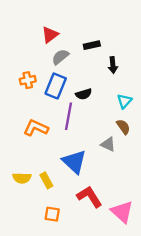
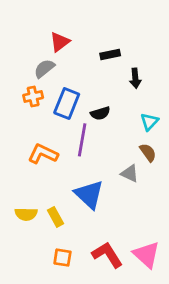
gray semicircle: (60, 57) -> (44, 68), moved
red L-shape: (89, 197) -> (107, 255), moved

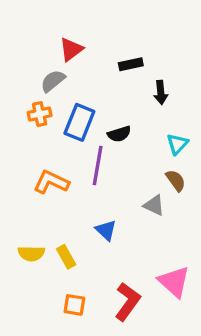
blue triangle: (89, 195) -> (106, 230), size x0.6
red L-shape: (107, 255) -> (128, 302), turned 68
pink triangle: (147, 255) -> (174, 282), moved

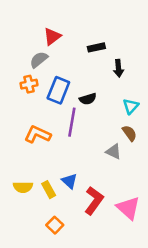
blue triangle: (106, 230) -> (69, 181), moved
red L-shape: (128, 302) -> (94, 201), moved
orange square: (74, 305) -> (55, 225), turned 35

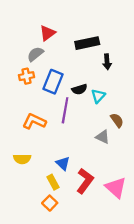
black rectangle: (96, 47) -> (87, 43), size x1.5
cyan triangle: (131, 106) -> (98, 96), moved
yellow semicircle: (23, 187) -> (22, 159), moved
yellow rectangle: (49, 190) -> (53, 182), moved

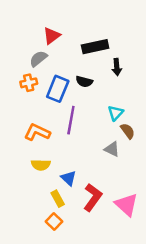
black semicircle: (79, 89) -> (84, 82), moved, turned 32
cyan triangle: (98, 96) -> (116, 113), moved
yellow semicircle: (22, 159) -> (41, 165), moved

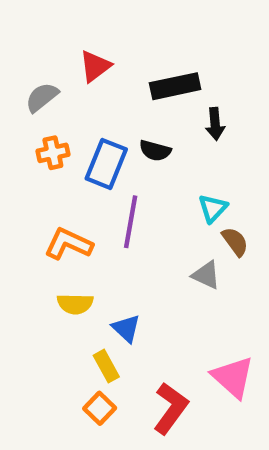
gray semicircle: (38, 59) -> (42, 97), moved
red L-shape: (93, 197) -> (171, 408), moved

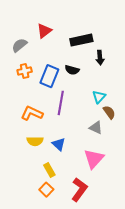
blue triangle: (126, 328) -> (59, 144), moved
pink triangle: (233, 377) -> (94, 159), moved, turned 30

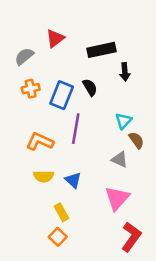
black semicircle: (72, 70) -> (90, 87), turned -136
red L-shape: (79, 190) -> (131, 237), moved

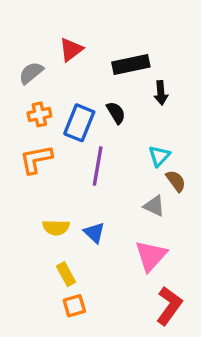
orange L-shape: (40, 141) -> (36, 159), moved, turned -36
yellow rectangle: (62, 212) -> (66, 274), moved
orange square: (58, 237) -> (74, 306), turned 30

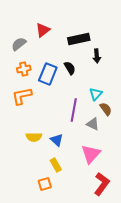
purple line: (98, 166) -> (74, 110), moved
yellow rectangle: (66, 274) -> (56, 165), moved

